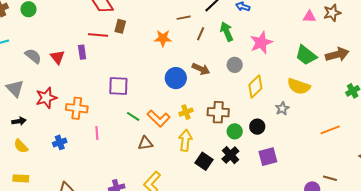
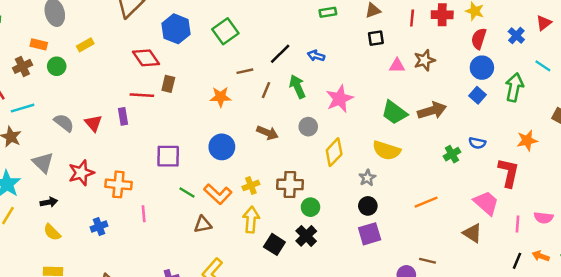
blue circle: (176, 78) -> (222, 147), moved
black circle: (257, 127) -> (368, 206), moved
purple square: (268, 157) -> (370, 234), moved

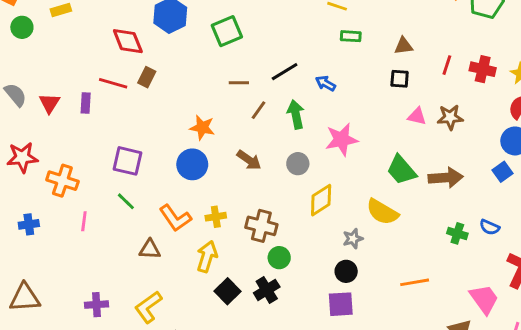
orange star: (220, 97) -> (202, 128), moved
green cross: (452, 154) -> (457, 233), turned 35
green line: (187, 193) -> (126, 201), moved

